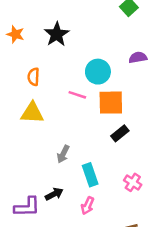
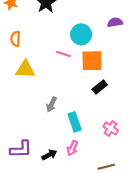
orange semicircle: (34, 77) -> (15, 39), moved
black arrow: (54, 194) -> (49, 155), moved

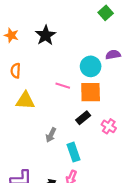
cyan circle: (81, 34) -> (91, 66), moved
black rectangle: (100, 87) -> (83, 118), moved
pink cross: (111, 128) -> (109, 126), moved

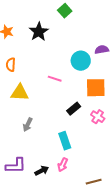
green square: (106, 13) -> (65, 11), moved
orange square: (91, 92) -> (96, 88), moved
gray arrow: (51, 135) -> (28, 125), moved

